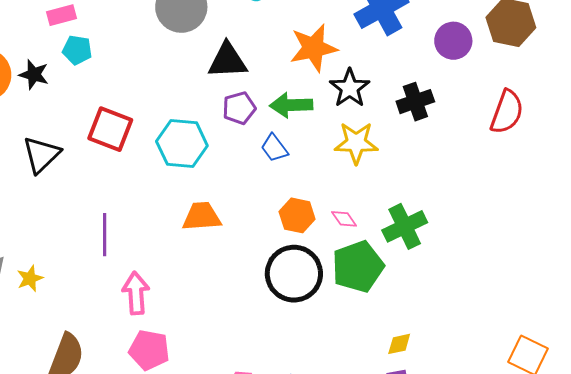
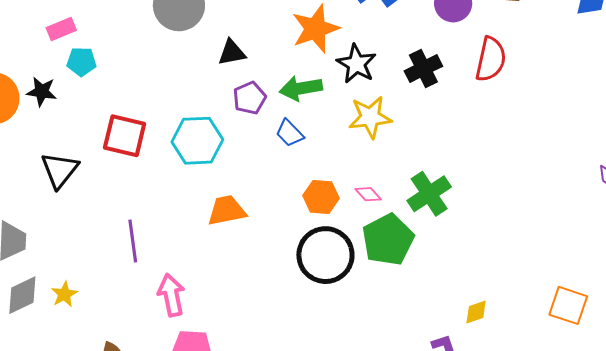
black triangle: (227, 61) -> (232, 53), size x0.7
red semicircle: (507, 112) -> (491, 59), moved
yellow diamond: (399, 344) -> (476, 312), moved

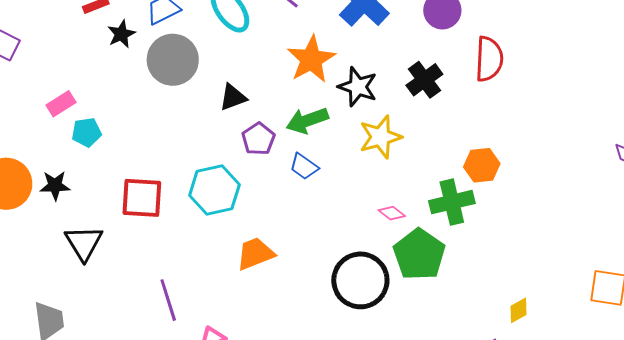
black star: (42, 92) -> (55, 186), moved
green cross: (429, 194) -> (452, 202), turned 30
orange hexagon: (321, 197) -> (482, 165), moved

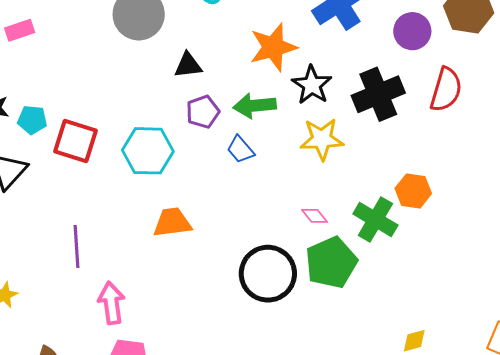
black cross: (424, 80) -> (378, 94), size x1.4
cyan pentagon: (87, 132) -> (32, 120), moved
green cross: (452, 202) -> (375, 220), turned 30

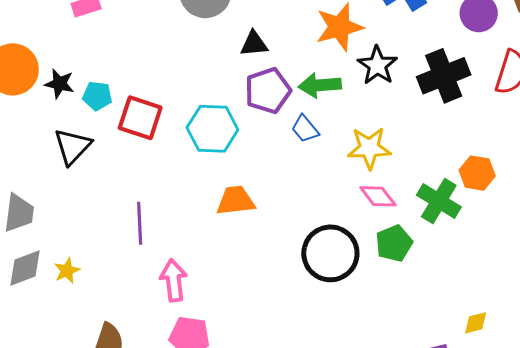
purple pentagon: (203, 112) -> (268, 91), size x1.4
yellow star: (322, 139) -> (369, 148), moved
pink diamond: (315, 216) -> (378, 196), size x1.4
green pentagon: (331, 263) -> (394, 243), size x0.7

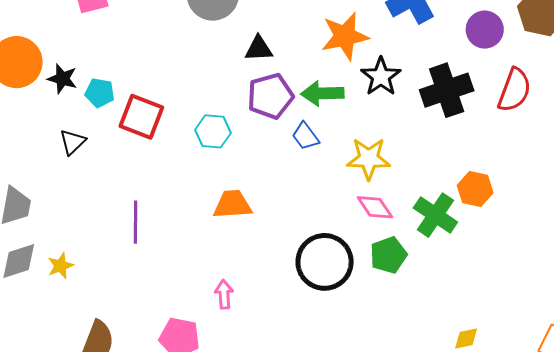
cyan hexagon: (212, 129) -> (213, 131), size x0.7
black triangle: (73, 146) -> (72, 142), size x0.7
pink arrow: (174, 280) -> (224, 294), moved, size x0.7

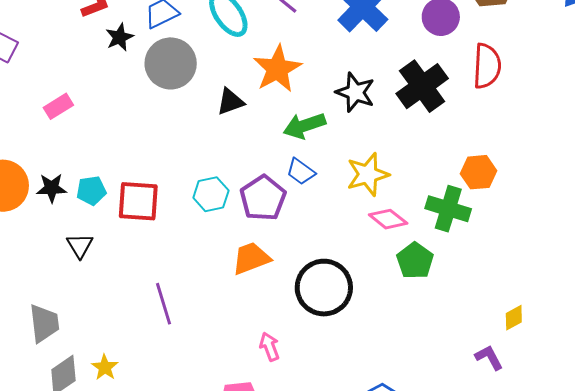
orange star: (345, 36) -> (277, 69), moved
purple pentagon: (270, 96) -> (263, 198), moved
black circle: (325, 262) -> (324, 288), moved

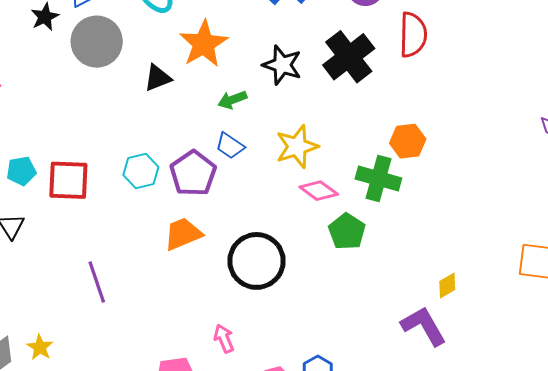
green arrow: (304, 126) -> (232, 100), size x0.7
pink arrow: (269, 347) -> (224, 338), moved
purple L-shape: (489, 357) -> (424, 326), size x1.6

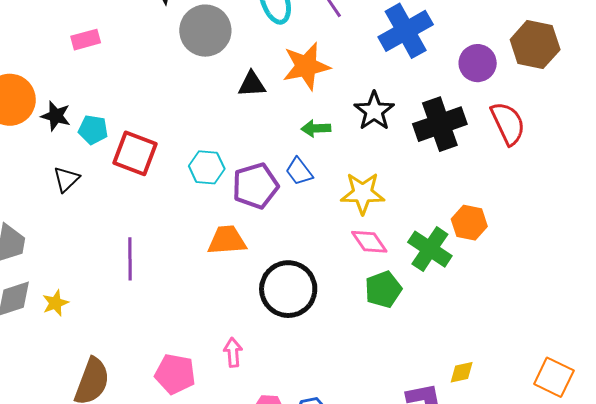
red semicircle: (413, 35) -> (508, 123), turned -45

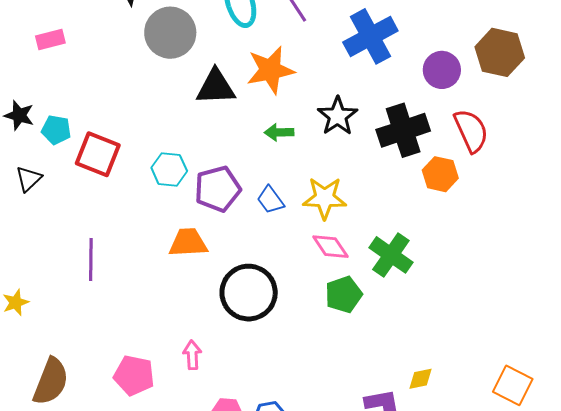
black triangle: (252, 84) -> (216, 87), size x1.4
blue trapezoid: (299, 171) -> (271, 200), moved
orange hexagon: (469, 223) -> (440, 174), moved

